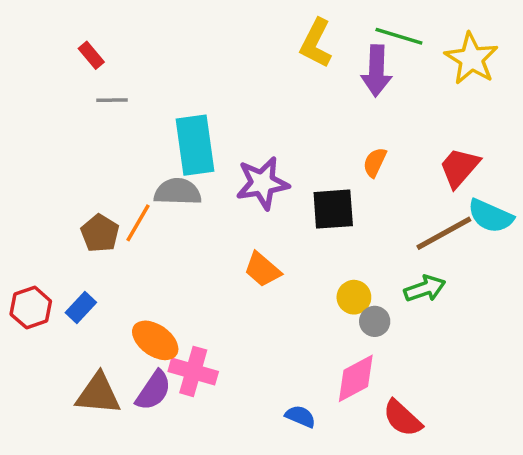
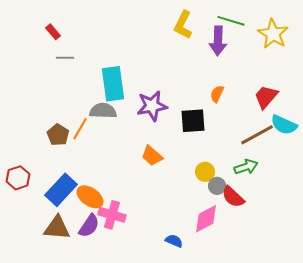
blue rectangle: (81, 308) -> (61, 190), moved, size x1.8
red semicircle: (402, 418) -> (233, 197), moved

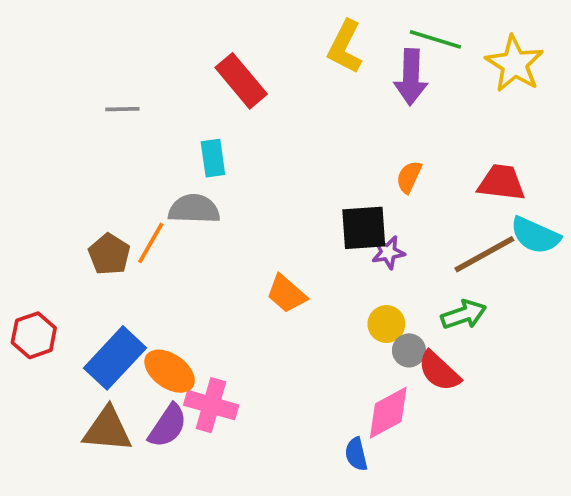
red rectangle: (53, 32) -> (241, 81), moved, size x1.8
cyan rectangle: (113, 84) -> (213, 158), size x0.6
red trapezoid: (266, 97) -> (501, 183), turned 56
purple star: (152, 106) -> (388, 252), moved, size x0.6
blue semicircle: (174, 241) -> (356, 454), moved, turned -126

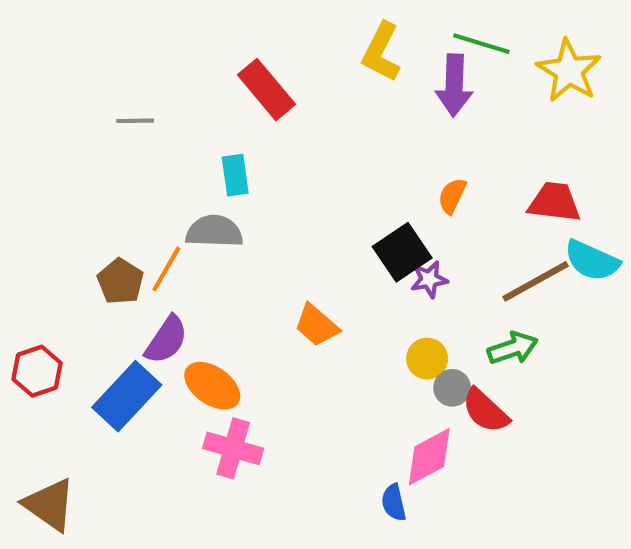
black square: (364, 228) -> (402, 252), turned -30
orange ellipse: (170, 371) -> (212, 386), moved
purple semicircle: (168, 426) -> (166, 340), moved
brown triangle: (107, 430) -> (50, 505), moved, turned 30

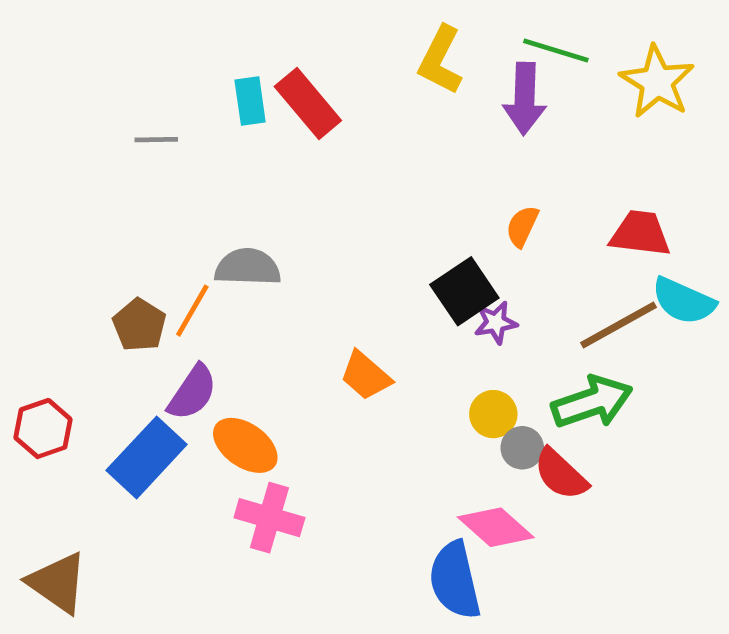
cyan rectangle: (235, 175) -> (250, 101), moved
green arrow: (513, 348) -> (592, 402), size x1.4
pink diamond: (429, 457) -> (496, 527), turned 70
blue semicircle: (394, 503) -> (455, 580), size x1.8

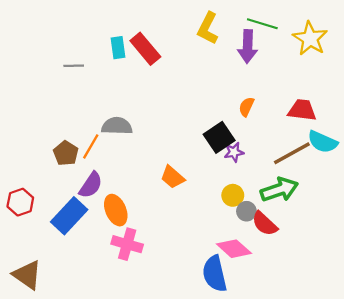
orange ellipse: (245, 445) -> (116, 210), turned 32

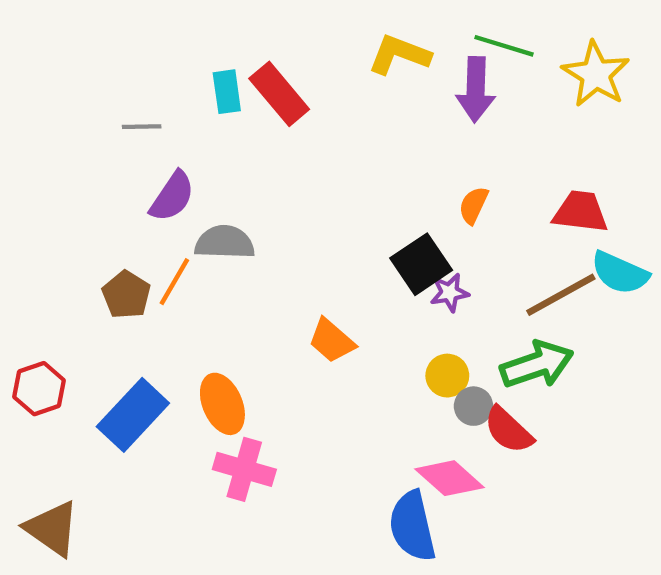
yellow L-shape: (208, 28) -> (399, 55), turned 84
purple semicircle: (91, 185) -> (172, 196), moved

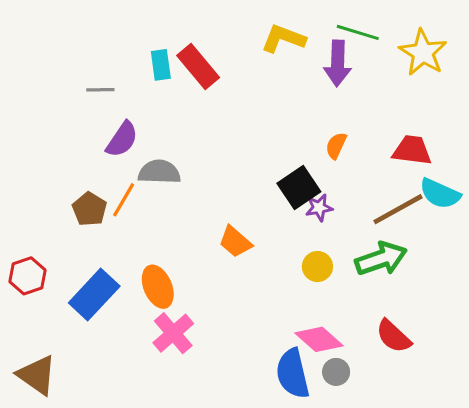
gray circle: (474, 406) -> (336, 372), moved
red semicircle: (508, 430) -> (393, 336), moved
pink cross: (244, 469) -> (173, 333), turned 33

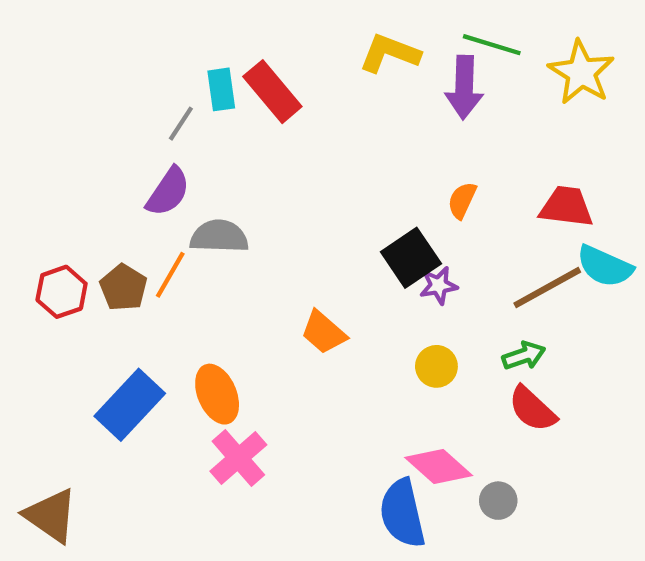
gray line: (100, 90) -> (181, 124), moved, turned -56
green arrow: (381, 259) -> (524, 356), size x0.6
red hexagon: (28, 276) -> (62, 292), moved
red semicircle: (393, 336) -> (532, 409), moved
gray circle: (336, 372) -> (498, 501), moved

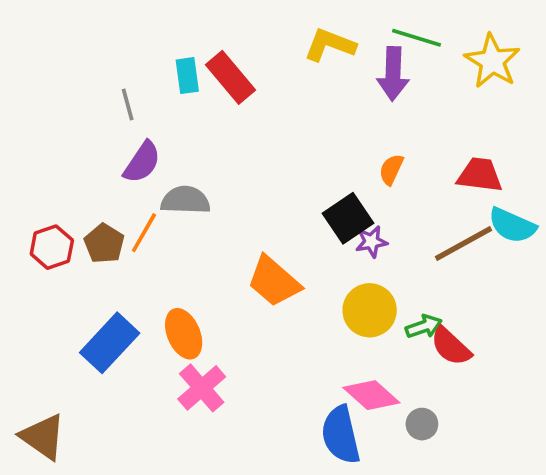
gray line: (181, 124) -> (128, 104), moved, turned -48
orange trapezoid: (324, 332) -> (274, 281), size x1.4
green arrow: (524, 356) -> (424, 327), moved
yellow circle: (436, 366) -> (370, 310), size x1.5

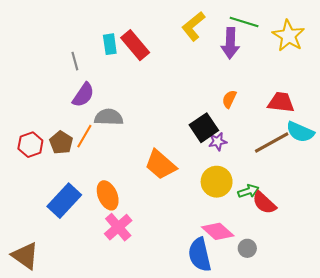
yellow L-shape: (330, 45) -> (193, 26), turned -60

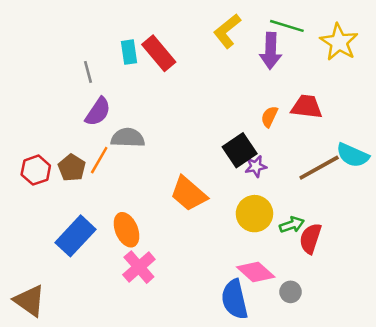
red trapezoid: (281, 102) -> (307, 107), moved
red semicircle: (264, 203) -> (310, 238), turned 65

